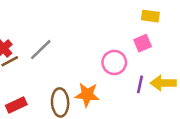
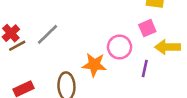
yellow arrow: (163, 83) -> (168, 47), moved
orange star: (87, 95) -> (94, 65), moved

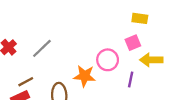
brown line: (17, 46) -> (26, 82), moved

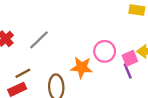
pink square: (133, 43) -> (130, 58), moved
purple line: (131, 79) -> (128, 71), turned -35

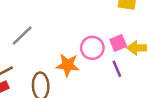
pink square: (130, 58) -> (118, 43), moved

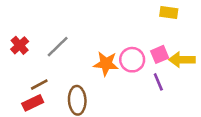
orange star: (68, 65) -> (106, 64), moved

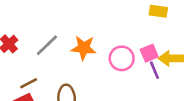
orange star: (106, 64) -> (84, 48), moved
purple line: (158, 82) -> (154, 70), moved

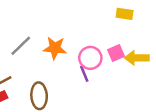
purple line: (154, 70) -> (84, 74), moved

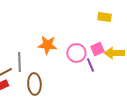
gray line: (21, 46) -> (19, 62), moved, turned -48
purple line: (84, 74) -> (90, 65), moved

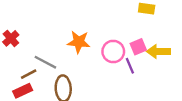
gray line: (19, 62) -> (45, 62), turned -60

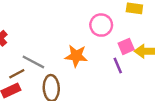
orange star: (79, 42) -> (76, 56), moved
pink circle: (113, 51) -> (101, 25), moved

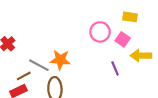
pink square: (126, 46) -> (123, 39), moved, turned -32
orange star: (76, 56) -> (60, 60), moved

